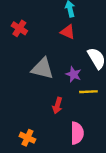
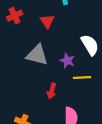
red cross: (19, 28) -> (15, 16), turned 32
red triangle: (68, 32) -> (47, 21), moved, turned 32

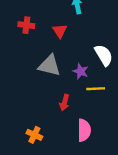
red cross: (15, 16) -> (26, 25), turned 32

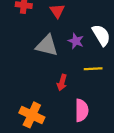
purple star: (81, 71) -> (76, 41), moved
orange cross: (34, 135) -> (32, 115), size x1.5

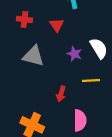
gray triangle: (47, 46) -> (33, 56), moved

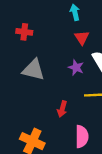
red triangle: (57, 25) -> (82, 38), moved

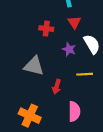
red cross: (24, 32) -> (46, 29), moved
gray triangle: (33, 70) -> (34, 66), moved

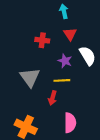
gray triangle: (34, 66) -> (30, 77), turned 40
yellow line: (85, 74) -> (62, 80), moved

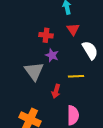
purple star: (65, 61) -> (52, 55), moved
yellow line: (62, 80) -> (76, 76), moved

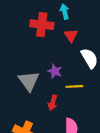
red cross: (46, 35) -> (42, 25), moved, size x1.5
purple star: (52, 55) -> (55, 71), moved

